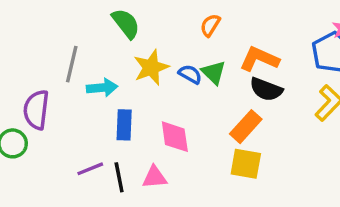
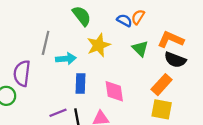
blue semicircle: (190, 74) -> (124, 20), moved

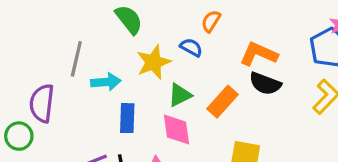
blue semicircle: (124, 20) -> (191, 47), moved
green triangle: (140, 49) -> (180, 95), moved, turned 48
orange rectangle: (162, 85) -> (222, 102), moved

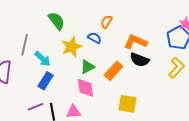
cyan arrow: (106, 82) -> (43, 59), turned 48
blue rectangle: (127, 118) -> (46, 81), moved, turned 30

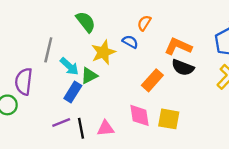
green triangle: (88, 67) -> (89, 76), moved
pink diamond: (86, 88) -> (140, 115), moved

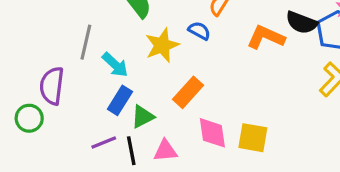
black semicircle: (183, 67) -> (301, 23), moved
green triangle: (89, 76) -> (143, 117), moved
orange rectangle: (152, 80) -> (188, 92), moved

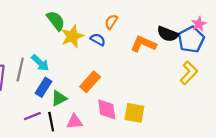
gray line: (86, 42) -> (20, 69), moved
yellow star: (162, 45) -> (72, 36), moved

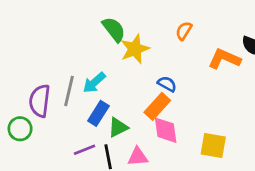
blue semicircle: (98, 40) -> (167, 84), moved
cyan arrow: (40, 63) -> (94, 83), turned 96
pink diamond: (107, 109) -> (166, 130), moved

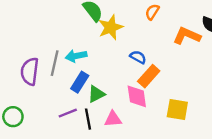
cyan arrow: (94, 83) -> (76, 56), turned 30
orange rectangle: (157, 106) -> (149, 76), moved
green circle: (20, 129) -> (13, 117), moved

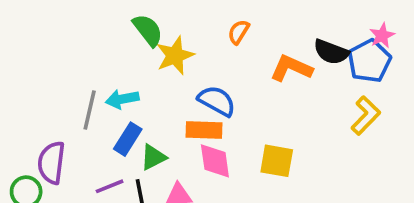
blue semicircle: (138, 57) -> (217, 101), size x1.5
purple semicircle: (30, 71) -> (51, 163), moved
orange rectangle: (149, 76) -> (204, 130), moved, turned 50
yellow square: (177, 110) -> (277, 161), moved

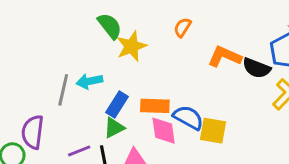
black semicircle: (331, 52) -> (257, 68), moved
blue semicircle: (217, 101) -> (188, 118), moved
blue rectangle: (128, 139) -> (117, 104), moved

